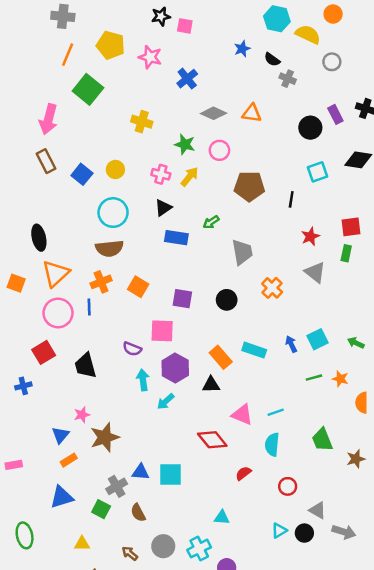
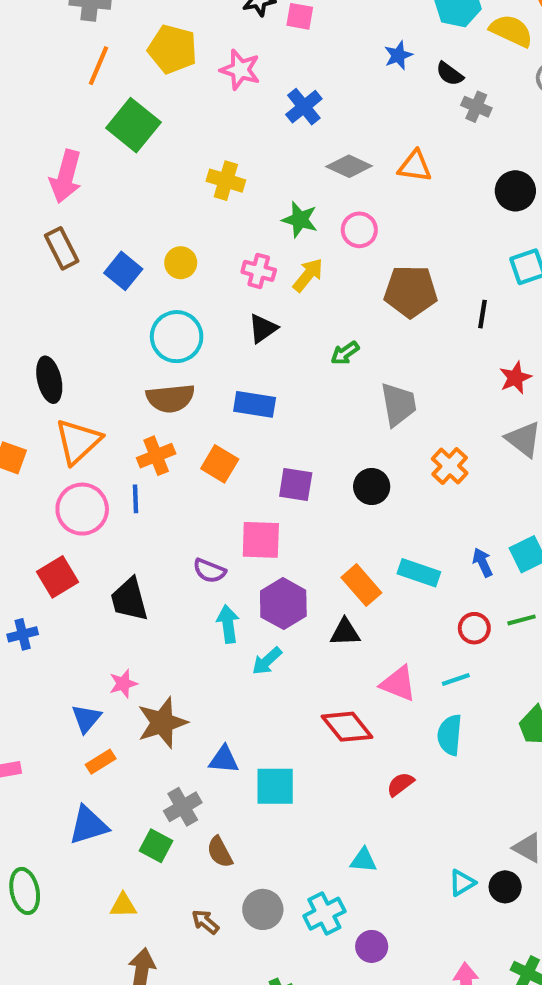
blue rectangle: (176, 238) -> (255, 404), moved
blue triangle: (141, 472) -> (224, 760), moved
red circle: (288, 486) -> (474, 628), moved

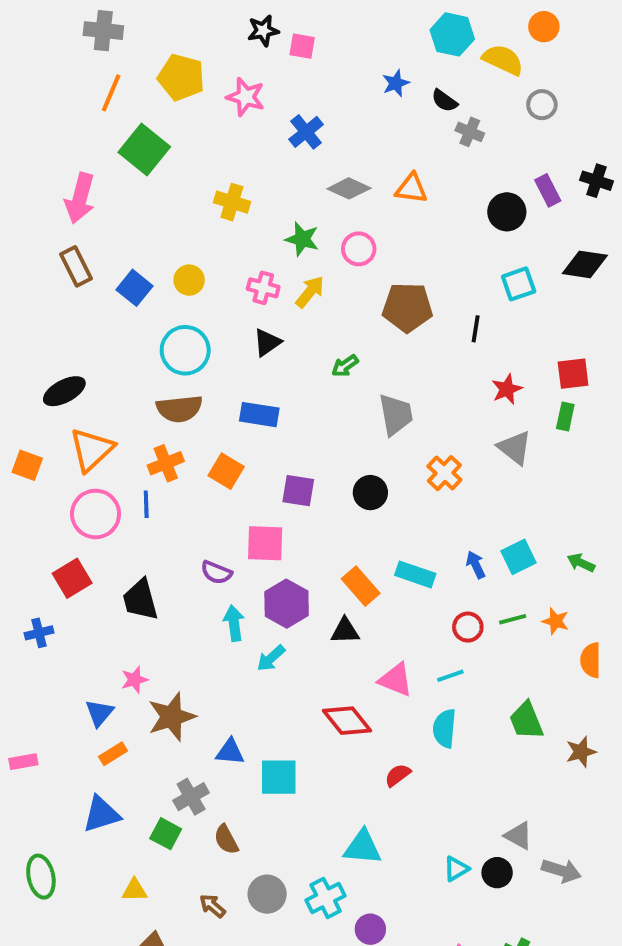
black ellipse: (49, 380) -> (64, 391), turned 75
cyan triangle: (363, 860) -> (363, 847), size x1.5

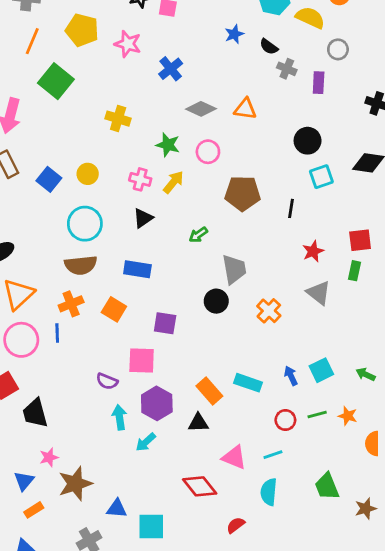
purple rectangle: (548, 190) -> (319, 83), moved, turned 30
black circle: (507, 212) -> (308, 141), moved
black circle: (370, 493) -> (216, 301), moved
black trapezoid: (140, 600) -> (35, 413), moved

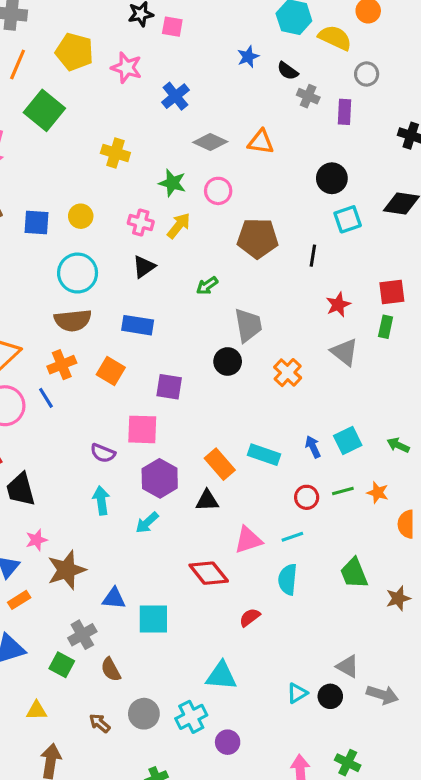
blue square: (49, 179) -> (36, 222), turned -35
blue line: (57, 333) -> (46, 398), turned -30
cyan arrow: (119, 417) -> (101, 500), moved
pink triangle: (234, 457) -> (248, 540), turned -40

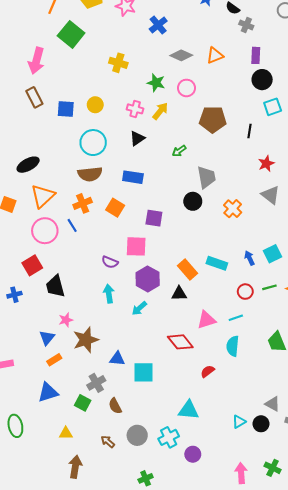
purple rectangle: (344, 112) -> (256, 55), moved
orange triangle: (261, 142) -> (215, 55), turned -30

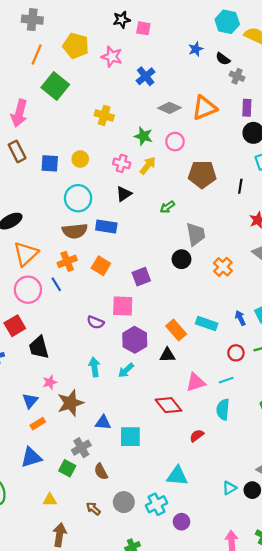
orange triangle: (215, 55) -> (204, 108), size x1.4
blue rectangle: (133, 177) -> (106, 227), moved
purple square: (154, 218) -> (141, 277), turned -30
cyan arrow: (109, 294) -> (94, 367), moved

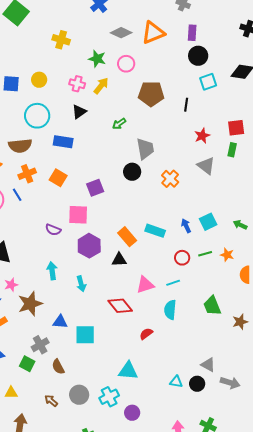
brown semicircle: (75, 231) -> (20, 146), moved
cyan arrow: (126, 370) -> (81, 284), moved, turned -63
cyan triangle: (229, 488) -> (176, 382), turned 40

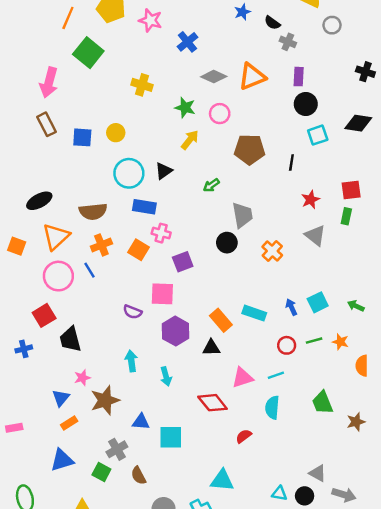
pink cross: (77, 84) -> (161, 233), moved
cyan circle: (37, 116) -> (129, 173), moved

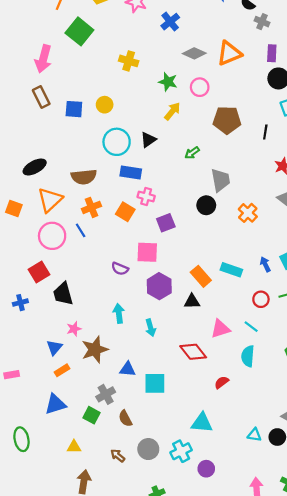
cyan line: (276, 375) -> (251, 327), turned 56

